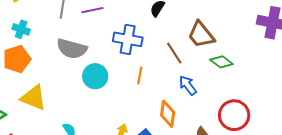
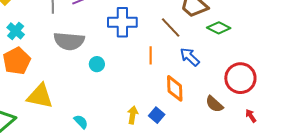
cyan cross: (21, 29) -> (16, 31), turned 30
orange line: (140, 75) -> (151, 55), moved
cyan circle: (95, 76) -> (97, 64), size x0.6

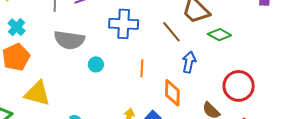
orange line: (151, 55) -> (142, 68), moved
blue arrow: (190, 57) -> (189, 62), turned 55

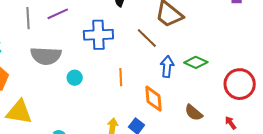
green diamond: (219, 35) -> (196, 62), moved
red circle: (239, 86) -> (240, 84), moved

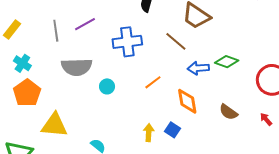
blue arrow: (167, 67) -> (198, 68), turned -95
orange line: (121, 77) -> (153, 82), turned 60

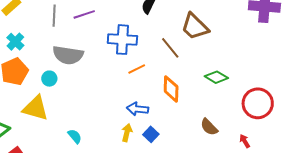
blue arrow: (198, 68) -> (138, 109), moved
orange line: (153, 82) -> (137, 69), moved
cyan circle: (107, 86) -> (49, 79), moved
orange diamond: (187, 101) -> (171, 89), moved

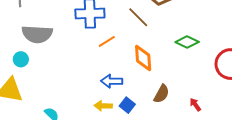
brown semicircle: (209, 127) -> (162, 94), moved, turned -102
yellow arrow: (127, 133) -> (103, 106), turned -96
red arrow: (245, 141) -> (195, 105), moved

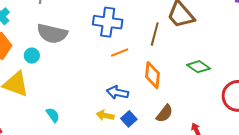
brown line: (138, 17) -> (155, 34), turned 50

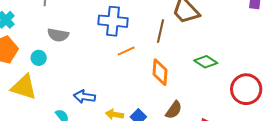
gray semicircle: (52, 33) -> (58, 35), size x0.7
blue arrow: (117, 93) -> (84, 97), moved

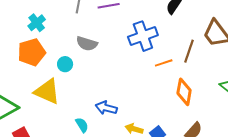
blue cross: (113, 21) -> (143, 36), turned -32
orange line: (126, 51) -> (164, 63), moved

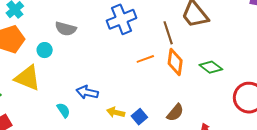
brown line: (189, 51) -> (168, 33), turned -35
orange line: (164, 63) -> (145, 59), moved
orange diamond: (184, 92) -> (175, 62), moved

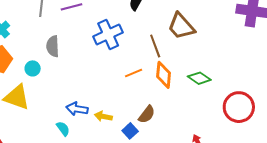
gray semicircle: (66, 29) -> (53, 46), turned 75
cyan semicircle: (63, 110) -> (63, 129), moved
yellow arrow: (116, 112) -> (103, 116), moved
brown semicircle: (175, 113) -> (147, 114), moved

